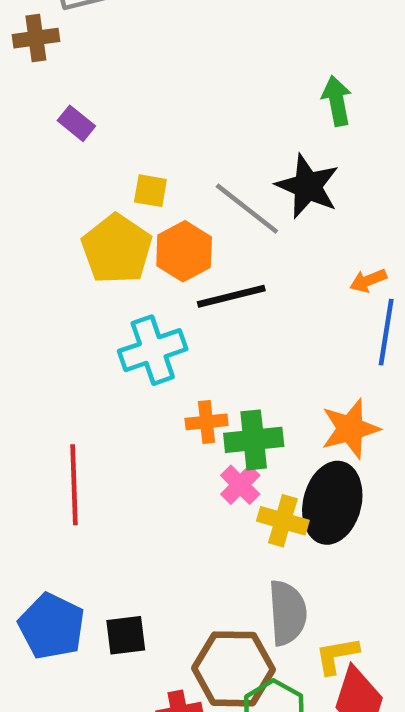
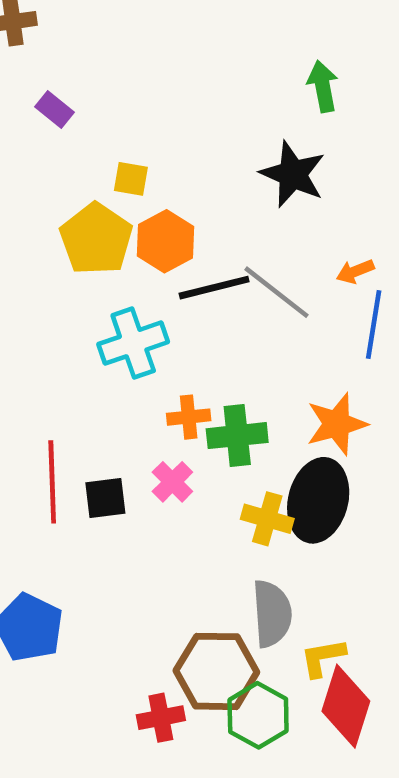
gray line: (247, 209) -> (277, 292), moved
pink cross: (240, 485) -> (172, 482), moved
black square: (126, 635) -> (105, 498), moved

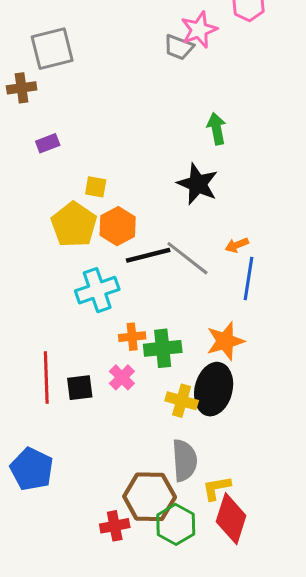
purple rectangle: (55, 109) -> (48, 143), turned -60

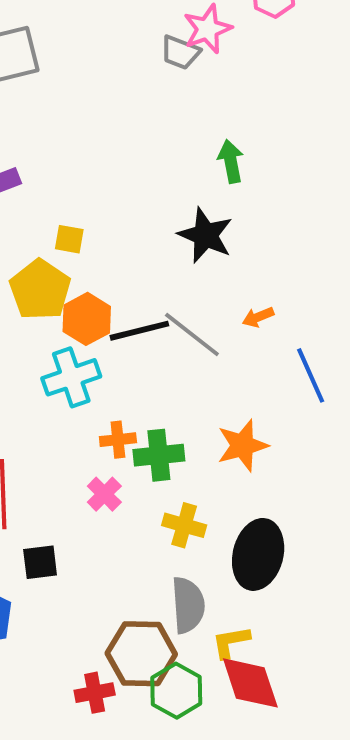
orange hexagon: (118, 226) -> (87, 319), moved
blue line: (248, 279) -> (311, 375), moved, turned -33
black square: (80, 388) -> (40, 562), moved
black ellipse: (214, 389) -> (258, 554), moved
red diamond: (231, 519) -> (250, 683), turned -36

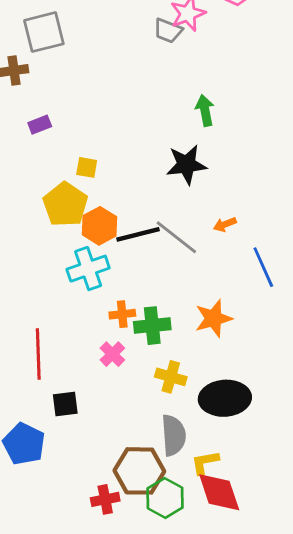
black star: (206, 235) -> (186, 165), turned -30
black ellipse: (258, 554) -> (225, 398), turned 72

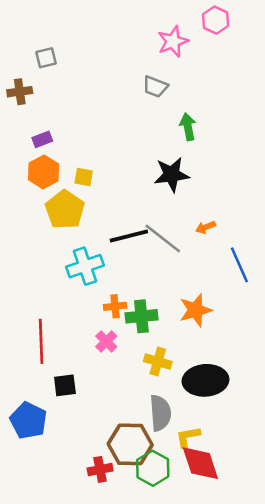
gray trapezoid: (168, 31) -> (155, 87), moved
gray square: (44, 32) -> (46, 58), size x0.6
orange hexagon: (99, 226) -> (44, 172), moved

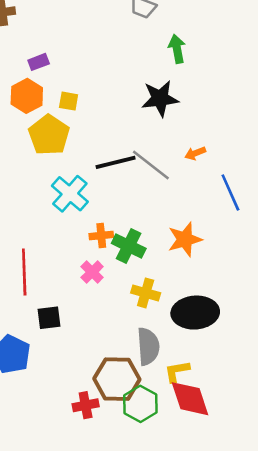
purple rectangle: (42, 139) -> (39, 62), moved
cyan cross: (85, 266) -> (70, 194), turned -30
green cross: (141, 316) -> (129, 246), turned 32

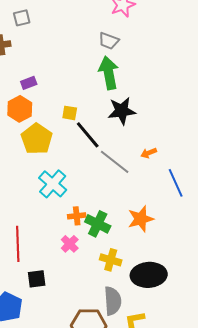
green arrow: (177, 49) -> (109, 73), moved, size x1.5
yellow square: (69, 101) -> (70, 113), moved
black line: (116, 162) -> (88, 135), moved, turned 64

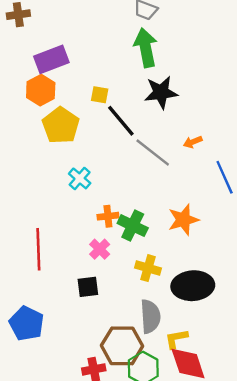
purple rectangle: (29, 83) -> (51, 59), size x1.8
cyan cross: (53, 184) -> (80, 178), size x0.7
black square: (37, 279) -> (88, 287), moved

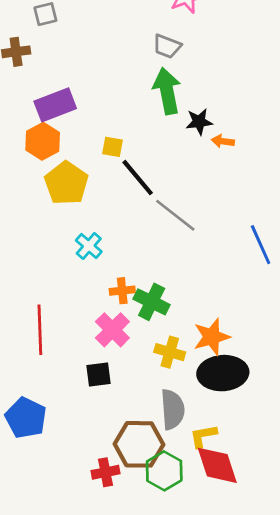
black star: (161, 92) -> (199, 122), moved, size x0.7
orange arrow: (193, 142) -> (223, 141), moved, turned 30
orange star: (183, 220) -> (212, 337), moved
pink cross: (100, 249) -> (112, 330), size x1.4

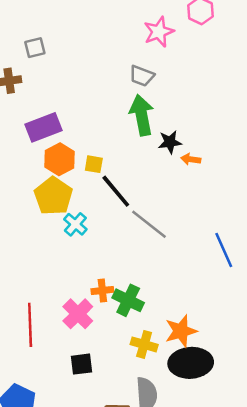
orange hexagon: (43, 141) -> (59, 159), moved
cyan cross: (89, 246) -> (75, 224), moved
pink cross: (112, 330) -> (78, 314), moved

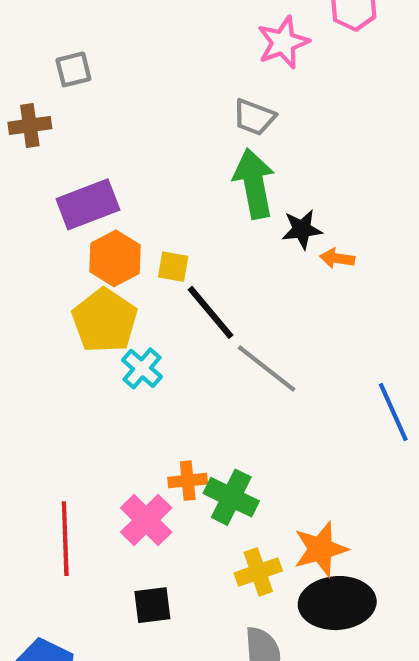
yellow cross: (144, 344) -> (258, 572), turned -35

